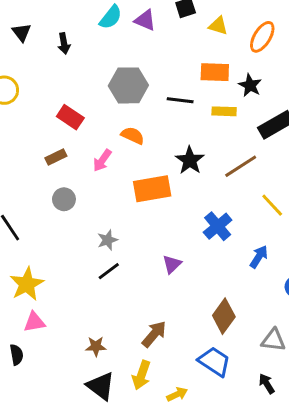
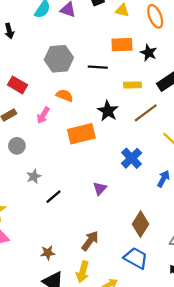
orange ellipse: (262, 37) -> (155, 16), turned -50
yellow rectangle: (224, 111) -> (133, 85), moved
gray star: (108, 240) -> (34, 176), moved

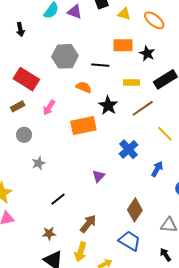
orange ellipse: (155, 16) -> (154, 20), turned -30
red rectangle: (18, 85) -> (26, 79), size x1.4
orange semicircle: (64, 95) -> (84, 87), moved
black line: (53, 197) -> (58, 199), moved

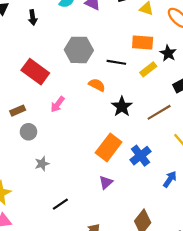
yellow rectangle: (132, 82) -> (148, 69), moved, turned -42
brown rectangle: (18, 106) -> (18, 111), moved
orange rectangle: (83, 126) -> (109, 147), moved, turned -45

